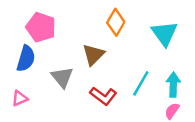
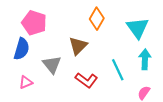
cyan line: (141, 83) -> (118, 70), turned -55
cyan arrow: (173, 85) -> (145, 59), moved
pink triangle: (20, 98) -> (26, 82), moved

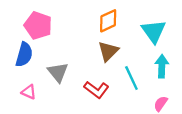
orange diamond: (97, 19) -> (108, 21), turned 35
brown triangle: (78, 46) -> (108, 51), moved
pink triangle: (26, 82) -> (29, 92), turned 48

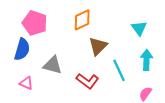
orange diamond: (108, 21) -> (82, 20), moved
cyan triangle: (154, 31) -> (139, 28), size x0.7
gray triangle: (58, 72) -> (53, 65), turned -36

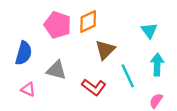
pink pentagon: (35, 23) -> (58, 25), moved

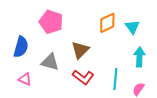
orange diamond: (88, 22) -> (107, 23), moved
brown triangle: (105, 50) -> (80, 50), moved
cyan line: (128, 76) -> (115, 79), moved, turned 30

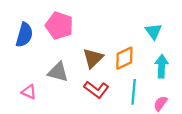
orange diamond: (107, 23) -> (124, 58), moved
blue semicircle: (21, 47) -> (24, 35), moved

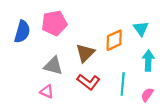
pink pentagon: (59, 26) -> (54, 23), turned -30
orange diamond: (124, 58) -> (114, 40), moved
pink triangle: (29, 92) -> (47, 91), moved

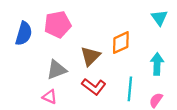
cyan triangle: (141, 28) -> (159, 18), moved
gray triangle: (53, 66) -> (56, 70), turned -36

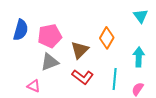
pink pentagon: (58, 24) -> (50, 36), moved
orange diamond: (121, 43) -> (107, 38), turned -35
pink triangle: (50, 97) -> (34, 86), moved

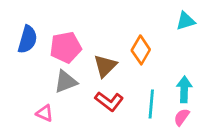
cyan triangle: (141, 16) -> (186, 21), turned 49
cyan arrow: (139, 57) -> (184, 89), moved

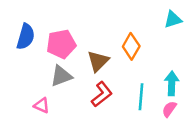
red L-shape: (109, 101) -> (102, 94), turned -75

